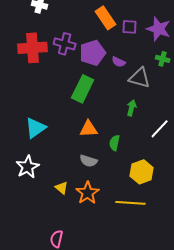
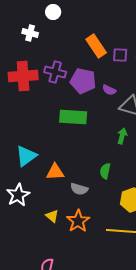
purple pentagon: (93, 53) -> (83, 81), turned 30
green rectangle: (83, 89) -> (73, 117), turned 68
orange triangle: (89, 129) -> (55, 172), moved

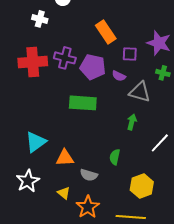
purple square: (120, 55) -> (130, 54), moved
yellow triangle: (52, 216) -> (64, 193), moved

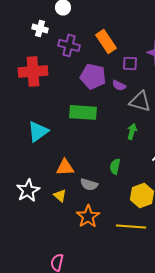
purple cross: (65, 58) -> (69, 45), moved
cyan triangle: (36, 142) -> (38, 131), moved
yellow triangle: (64, 193) -> (60, 195), moved

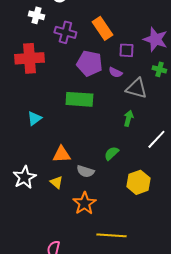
cyan triangle: (38, 131) -> (34, 118), size x0.7
green semicircle: (115, 166) -> (111, 153), turned 35
yellow line: (131, 226) -> (111, 235), moved

